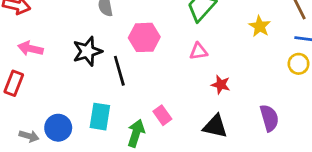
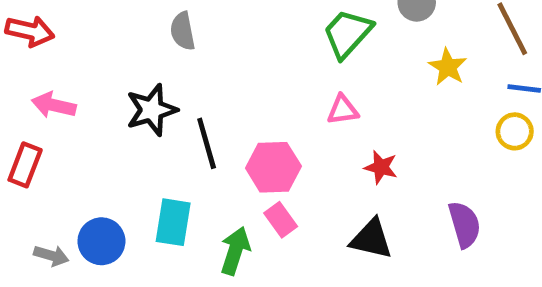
pink hexagon: (144, 37) -> (273, 167), moved

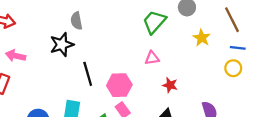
black star: (152, 110) -> (62, 45), moved

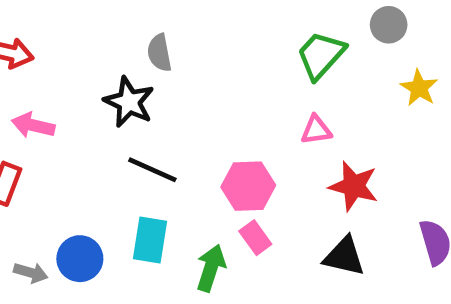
black star: (62, 45) -> (129, 102), turned -30
black line: (88, 74) -> (152, 170), moved, turned -50
red star: (170, 85) -> (354, 186), size x1.5

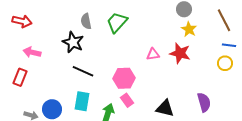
green trapezoid: (321, 55) -> (117, 22), moved
yellow star: (419, 88) -> (189, 29), moved
red star: (354, 186) -> (180, 53), moved

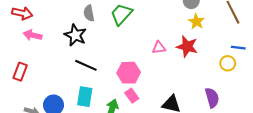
blue line: (229, 45) -> (238, 48), moved
pink arrow: (32, 52) -> (33, 35), moved
yellow circle: (225, 63) -> (228, 63), moved

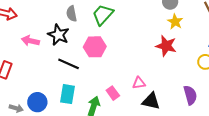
pink arrow: (33, 35) -> (30, 41), moved
pink triangle: (159, 48) -> (139, 83), moved
pink hexagon: (129, 73) -> (95, 47), moved

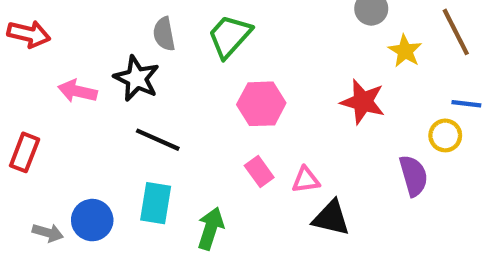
yellow star: (175, 22) -> (405, 51), moved
pink hexagon: (95, 47) -> (261, 104), moved
pink rectangle: (113, 93) -> (259, 171), moved
purple semicircle: (190, 95) -> (414, 176), moved

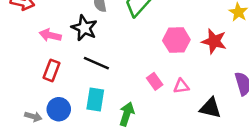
pink hexagon: (261, 104) -> (176, 40), moved
red rectangle: (25, 152) -> (51, 70), moved
black triangle: (331, 218) -> (210, 108), moved

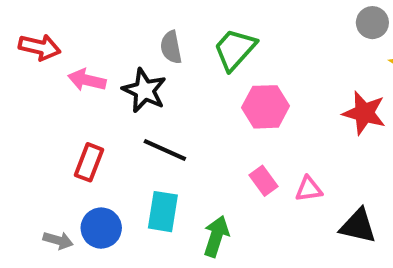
pink arrow: (50, 35) -> (87, 80), moved
pink hexagon: (176, 40) -> (266, 107), moved

